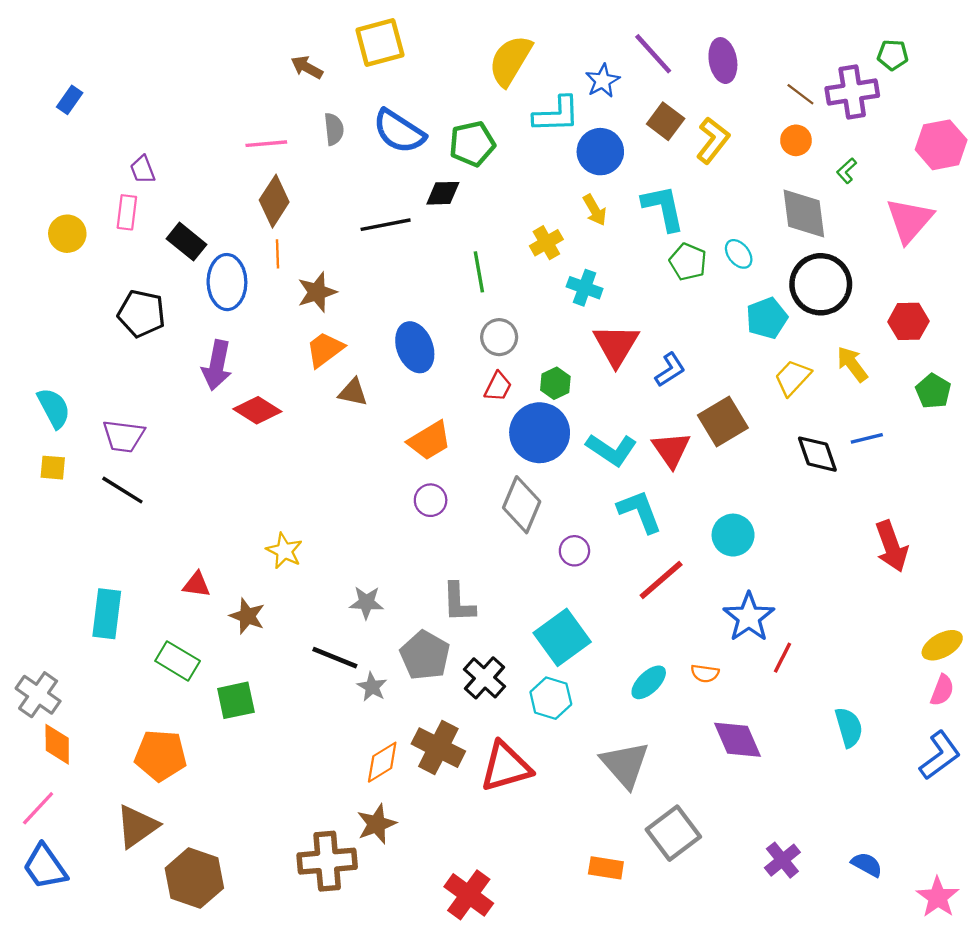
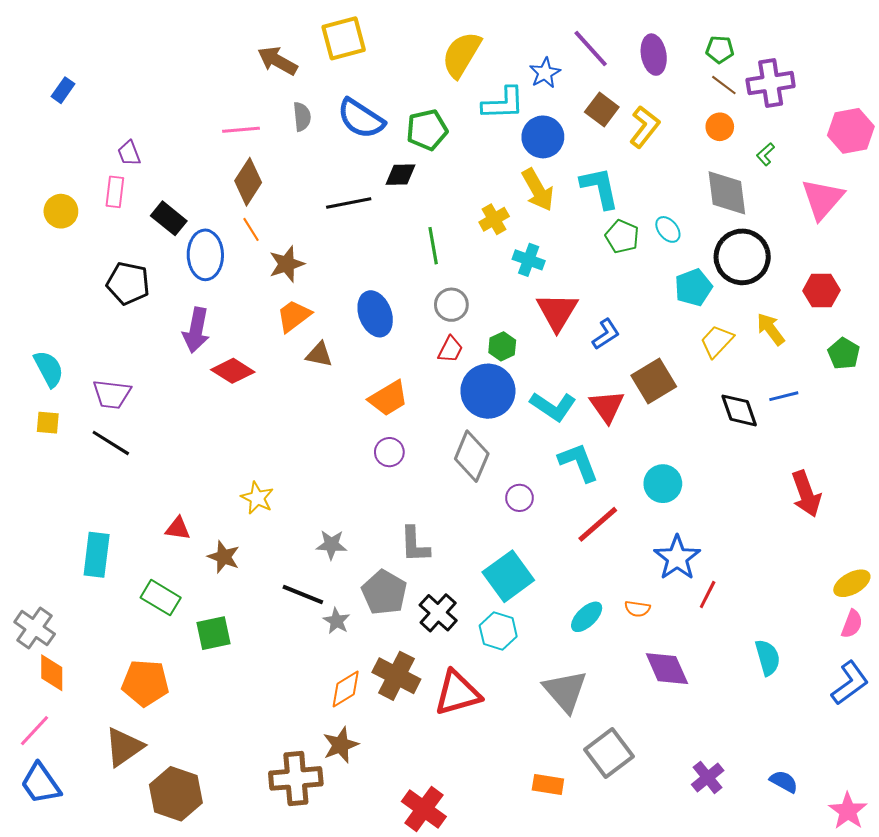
green pentagon: (893, 55) -> (720, 50), moved
brown arrow: (307, 67) -> (278, 61), size x1.4
yellow arrow: (595, 210) -> (538, 190), size x1.5
orange line: (278, 254) -> (251, 229), turned -30

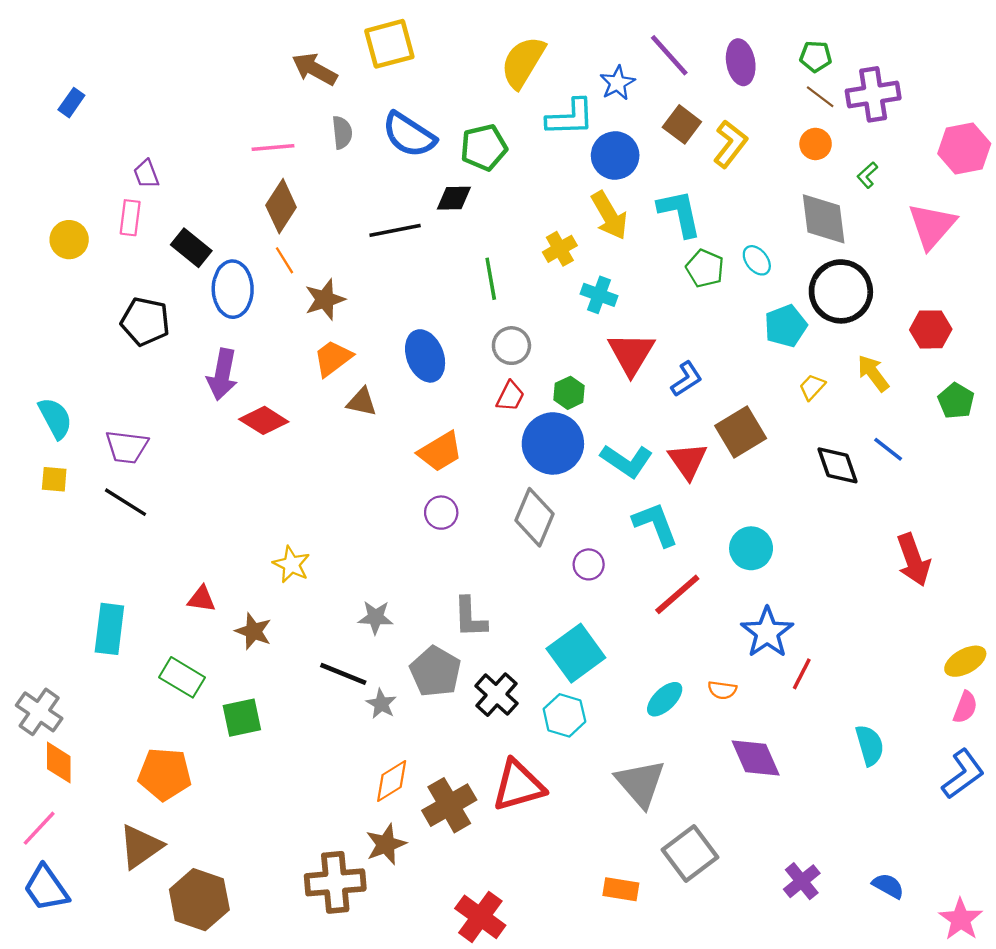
yellow trapezoid: (717, 341) -> (812, 387), size x0.7
blue line: (784, 396) -> (888, 449), turned 52
brown cross: (396, 676) -> (449, 805), moved, turned 33

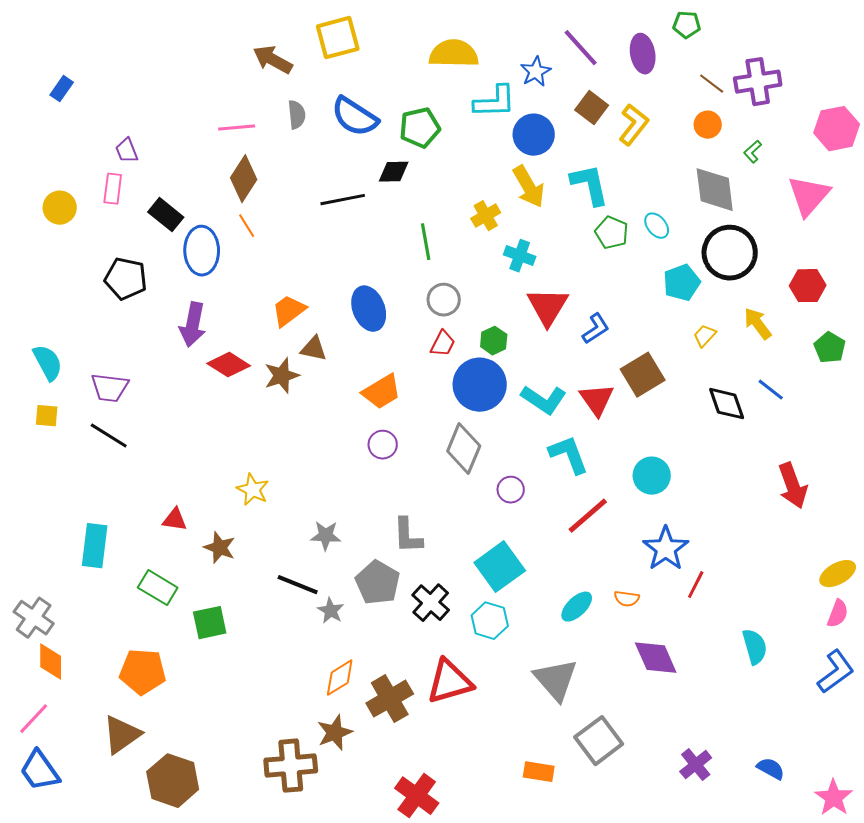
green pentagon: (816, 56) -> (687, 25), moved
yellow semicircle: (523, 62) -> (454, 54), turned 60
brown star: (325, 299) -> (282, 376), moved

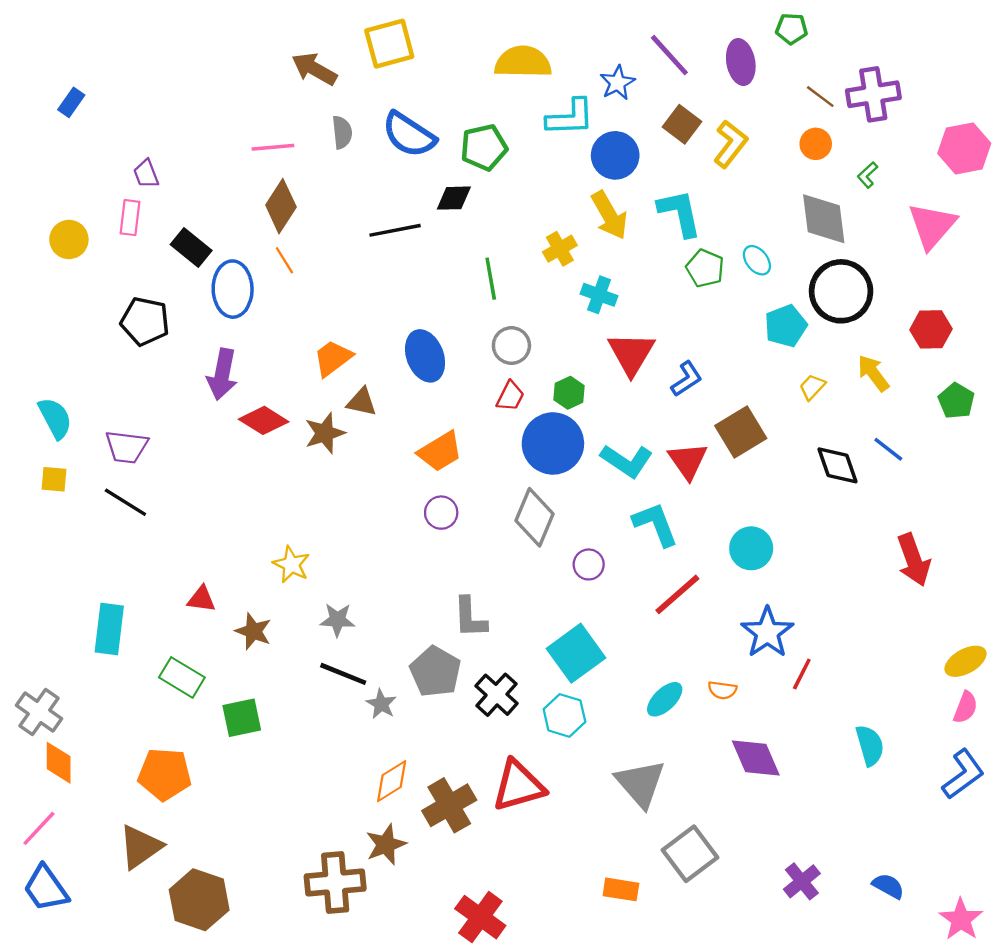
gray star: (326, 536) -> (337, 620), moved

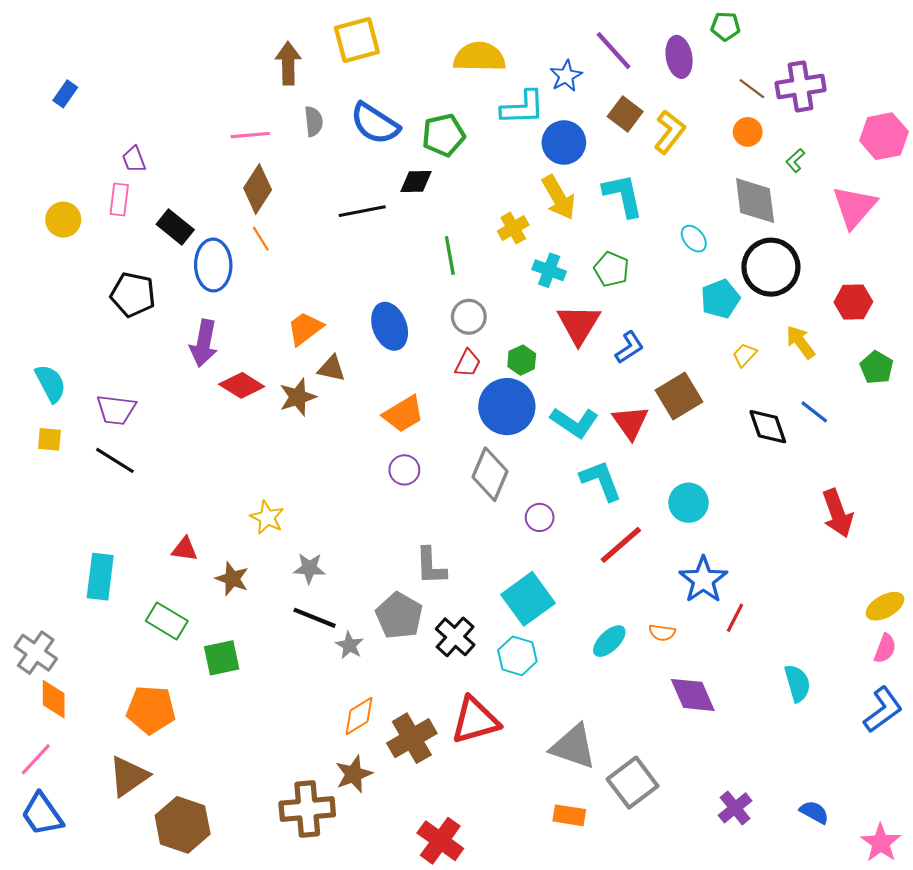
brown arrow: (314, 69) -> (288, 63), turned 60
green pentagon: (705, 268) -> (611, 269), moved
gray triangle: (641, 783) -> (573, 747), moved, turned -30

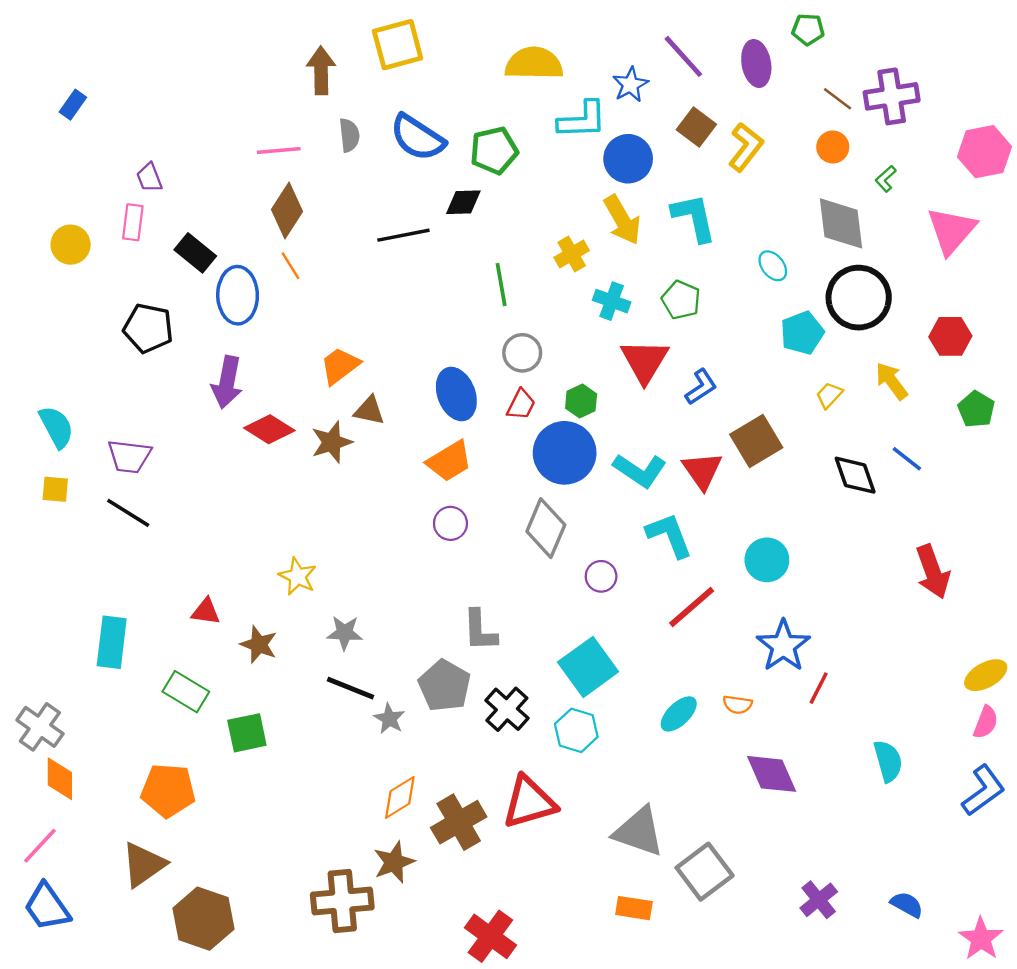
blue ellipse: (390, 326) -> (456, 394), moved

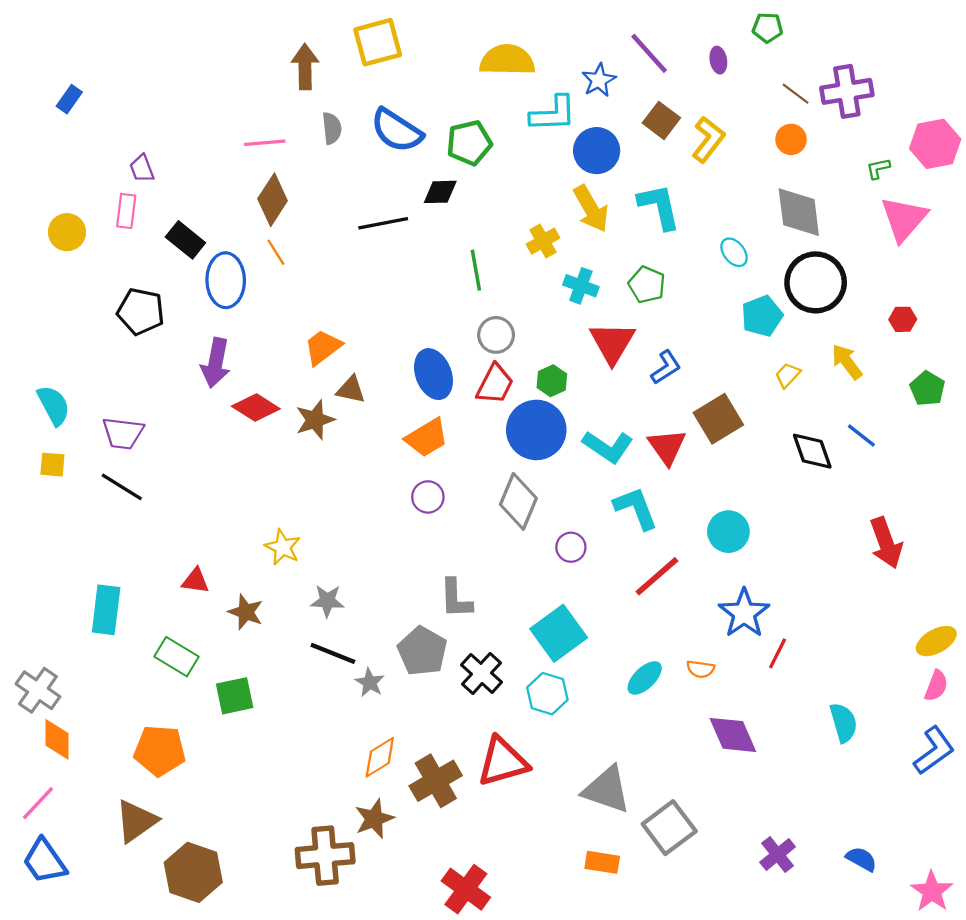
purple ellipse: (756, 63) -> (718, 60), size x0.6
green L-shape: (886, 179) -> (878, 168), moved, turned 30
red hexagon: (950, 336) -> (903, 319), size x0.7
red trapezoid: (521, 405) -> (495, 384), size x1.4

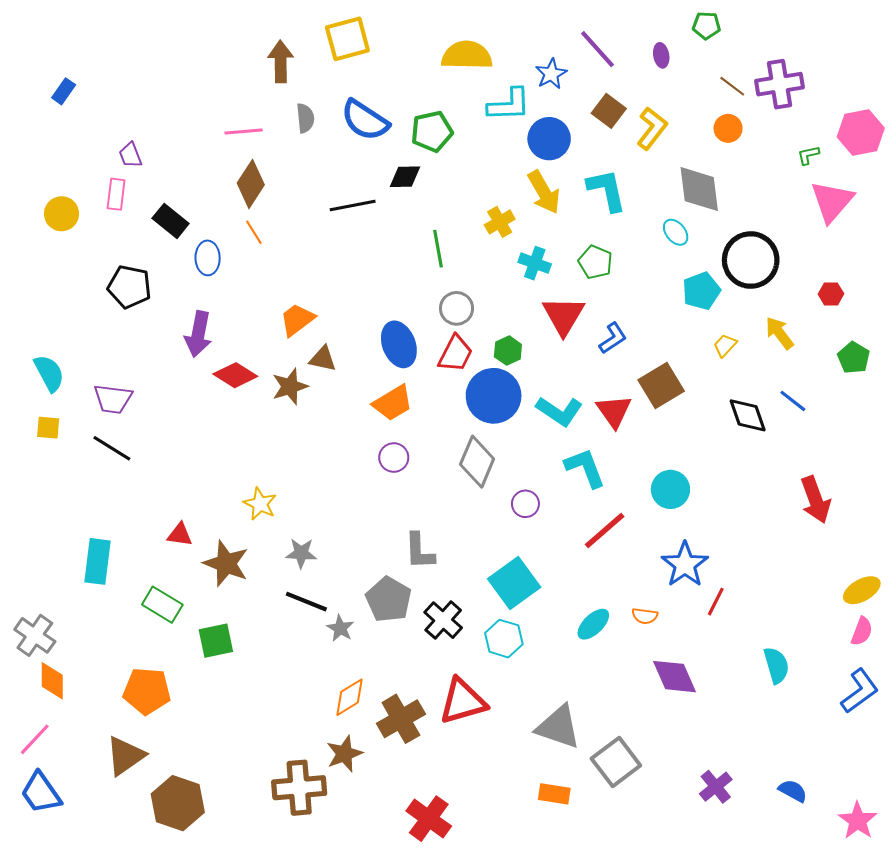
gray diamond: (799, 212) -> (699, 189), moved
blue ellipse: (226, 280) -> (208, 258), size x0.7
brown star: (246, 612) -> (226, 563), size x1.4

